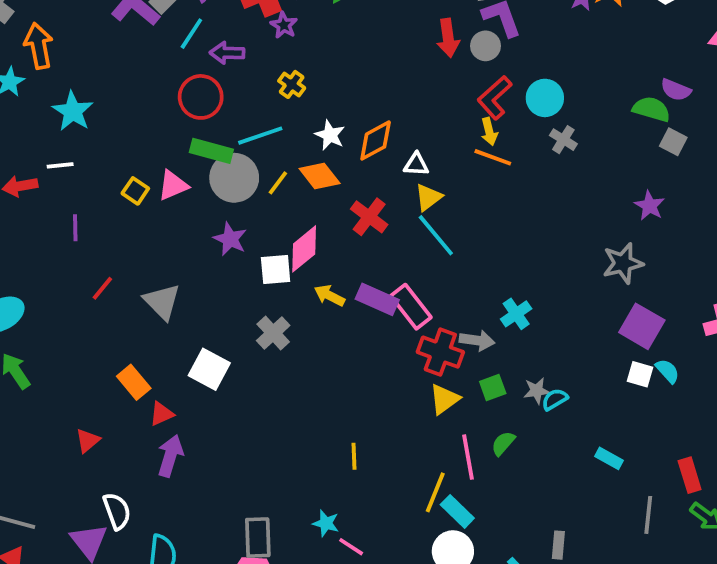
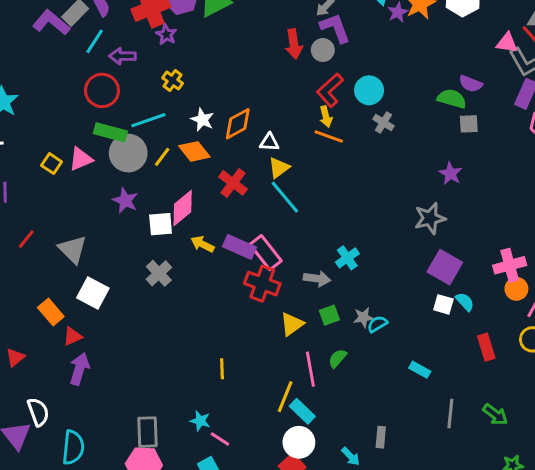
gray square: (673, 142) -> (469, 124), turned -30
red cross: (440, 352) -> (262, 284), moved
white square: (209, 369) -> (93, 293), moved
red rectangle: (690, 475) -> (486, 347), moved

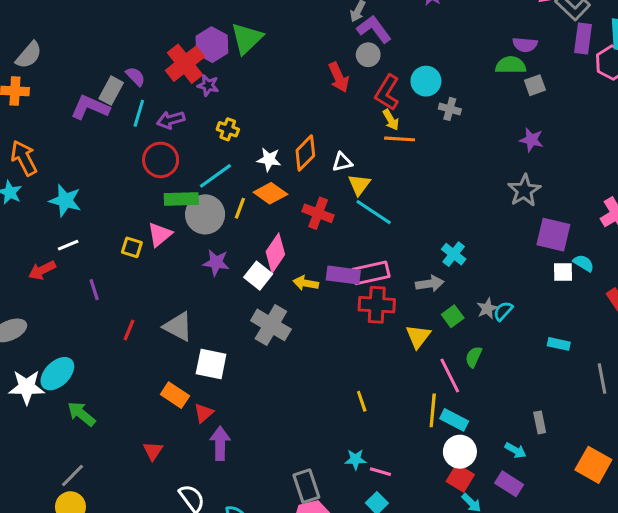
red arrow: (294, 44) -> (339, 77), moved
white square: (161, 224) -> (258, 276), turned -30
pink rectangle: (266, 253) -> (371, 273), turned -48
gray cross: (159, 273) -> (271, 325), size x1.4

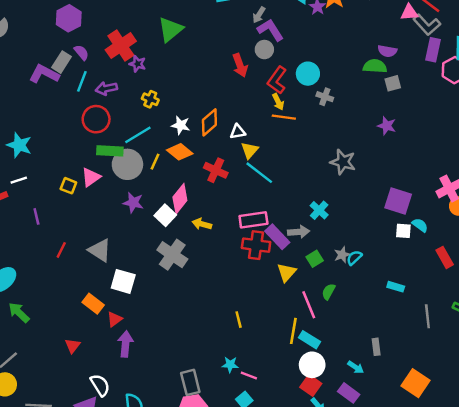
purple hexagon: (212, 45) -> (69, 18), moved
gray star: (524, 190) -> (343, 162), moved, turned -30
purple rectangle: (343, 275) -> (277, 237), moved, turned 35

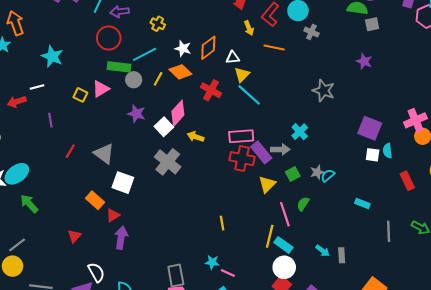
yellow arrow: (278, 102) -> (249, 28), moved
cyan star: (19, 145) -> (52, 56), moved
gray circle: (127, 164) -> (134, 80), size x0.6
cyan semicircle: (420, 225) -> (387, 151), turned -136
cyan arrow: (356, 367) -> (323, 251), moved

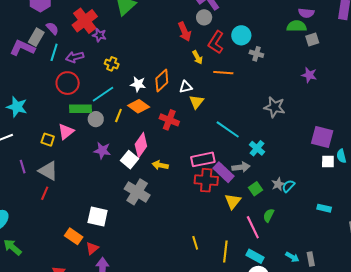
cyan line: (249, 95) -> (228, 129), moved
gray triangle: (104, 154) -> (48, 171), moved
yellow line: (270, 236) -> (225, 251), moved

